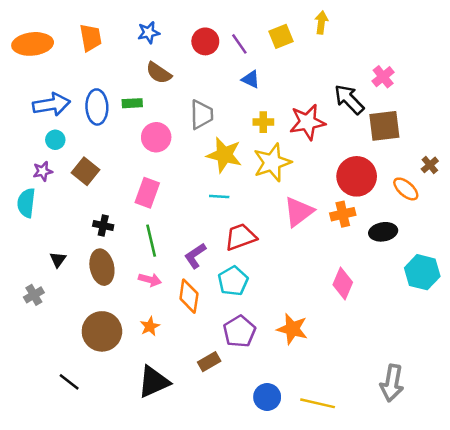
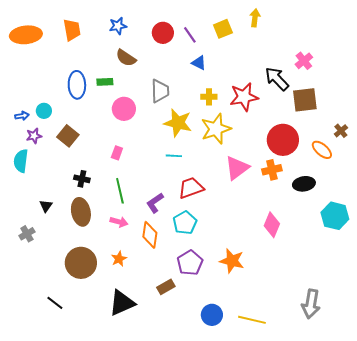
blue arrow: (52, 104) -> (22, 116), moved, size x0.5
pink rectangle: (147, 193) -> (117, 153), size x0.6

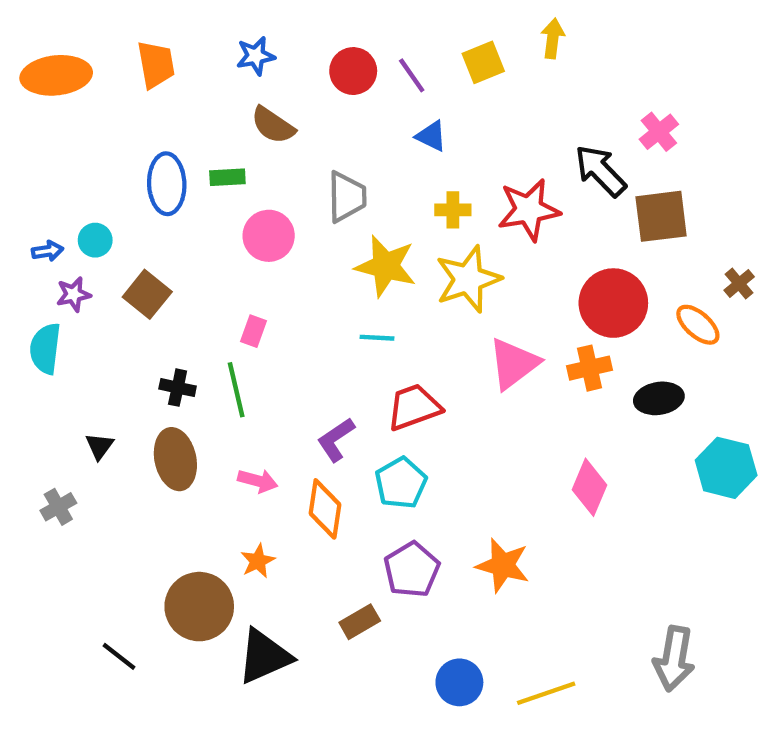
green line: (120, 191) -> (236, 390), moved
brown circle: (81, 263) -> (199, 607), moved
yellow line: (252, 320) -> (546, 693), turned -32

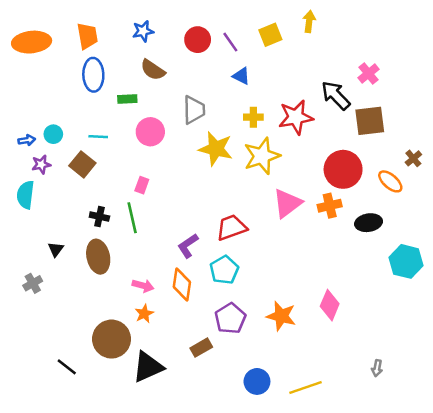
blue ellipse: (167, 184) -> (93, 75), moved
cyan line: (377, 338) -> (98, 137), moved
pink arrow: (258, 481) -> (143, 286), moved
pink diamond: (590, 487) -> (330, 305), moved
gray arrow: (674, 659) -> (377, 368), size x0.5

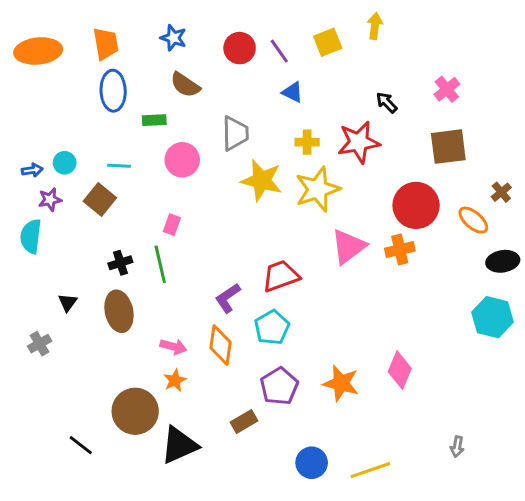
blue star: (143, 31) -> (173, 38), turned 30
black arrow: (336, 95) -> (387, 102), moved, size x0.6
black cross: (99, 217) -> (120, 263), turned -30
black ellipse: (369, 223) -> (503, 261), moved

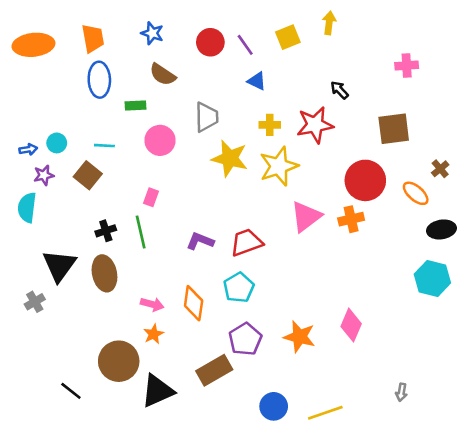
pink cross: (447, 89) -> (407, 65), moved, turned 35
purple L-shape: (228, 298) -> (200, 241), moved, turned 56
black triangle: (68, 302) -> (59, 266), size x2.0
brown rectangle: (244, 422) -> (214, 370), size x1.5

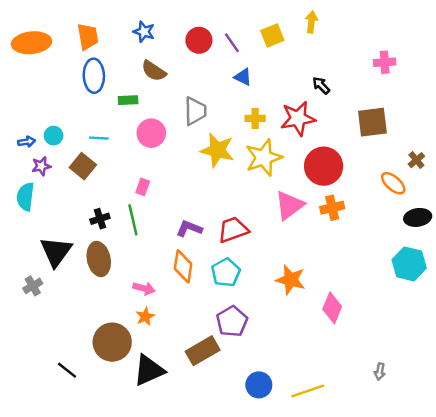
red circle: (365, 180) -> (324, 166), moved
orange diamond: (194, 303) -> (183, 266), moved
orange star: (299, 337) -> (291, 280), moved

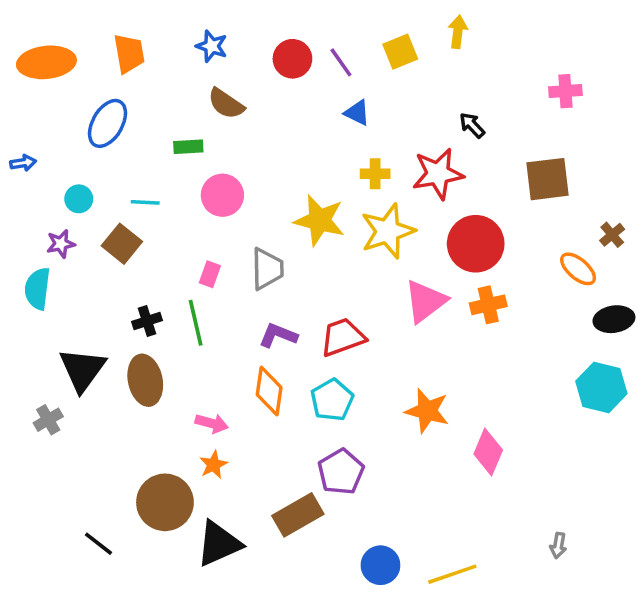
blue ellipse: (94, 76) -> (108, 123), moved, turned 32
gray trapezoid: (195, 111) -> (267, 269), moved
blue arrow: (27, 142) -> (23, 163), moved

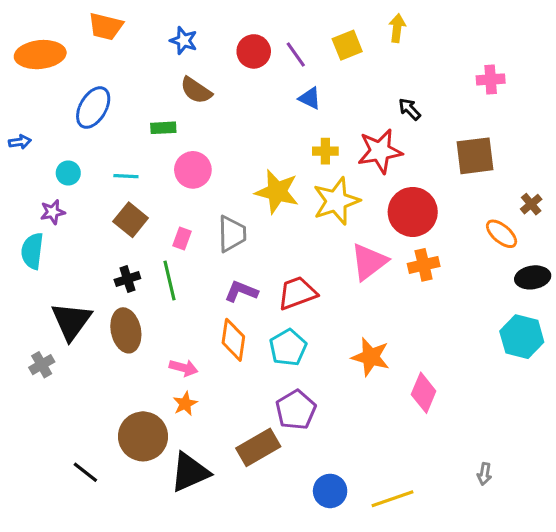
orange trapezoid: (129, 53) -> (106, 26), moved, turned 114
brown square: (122, 244) -> (131, 220), moved

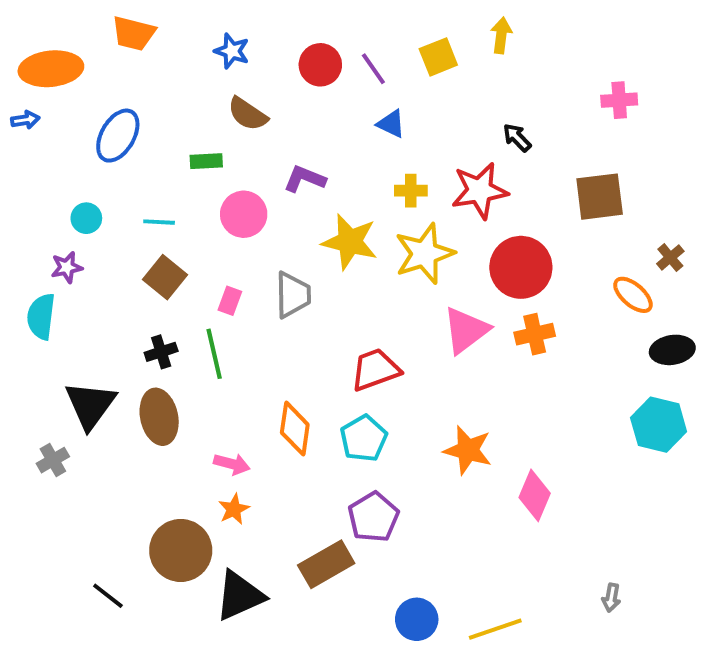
blue arrow: (20, 142) -> (25, 120), moved
purple L-shape: (241, 291) -> (305, 179), moved

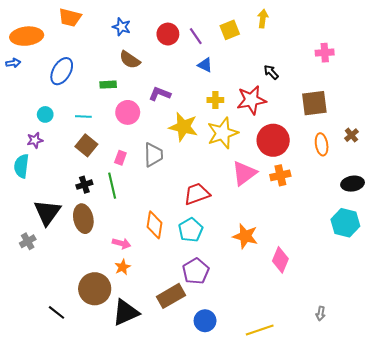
orange ellipse: (633, 295) -> (322, 144), moved, turned 40
blue circle: (417, 619) -> (205, 321), moved

